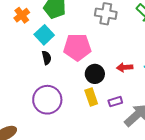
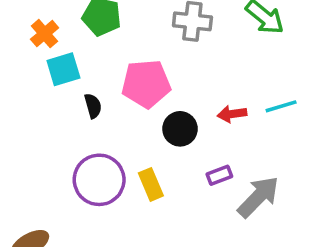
cyan square: (44, 35) -> (63, 69), moved, turned 30
yellow rectangle: (91, 97) -> (151, 184), moved

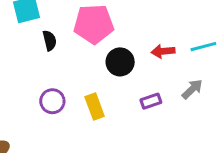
purple circle: (99, 180) -> (52, 101), size x0.6
gray arrow: (258, 197) -> (192, 89), moved, size x0.6

